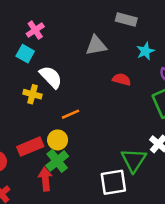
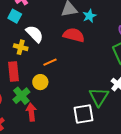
cyan star: (145, 51) -> (89, 16), moved
red semicircle: (122, 79) -> (74, 35), moved, size x1.5
red rectangle: (30, 147) -> (13, 71), moved, turned -72
green cross: (57, 161) -> (21, 96), moved

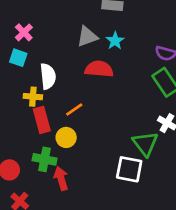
white semicircle: (35, 34) -> (48, 76), turned 48
red rectangle: (13, 71) -> (42, 120), moved
green cross: (21, 96) -> (45, 159), turned -30
white square: (84, 114) -> (129, 169), turned 30

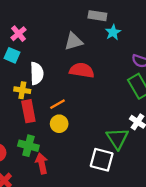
cyan star: (115, 41) -> (113, 32), moved
yellow circle: (66, 137) -> (59, 124), moved

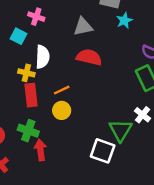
pink cross: (19, 34) -> (36, 17), moved, turned -35

